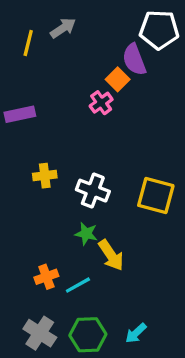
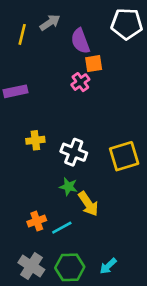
purple semicircle: (134, 60) -> (80, 41), moved
orange square: (118, 79) -> (94, 64), turned 36
yellow square: (156, 196) -> (124, 156), turned -32

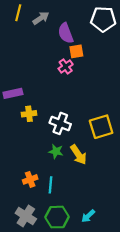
yellow line: (22, 34) -> (18, 13), moved
purple rectangle: (16, 91) -> (13, 93), moved
yellow arrow: (88, 204) -> (78, 155), moved
cyan line: (62, 228) -> (51, 185), turned -56

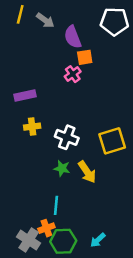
gray arrow: (41, 18) -> (45, 20), turned 70
purple rectangle: (13, 93) -> (25, 96), moved
orange cross: (30, 179) -> (46, 228), moved

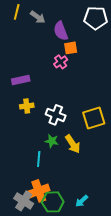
cyan line: (56, 205) -> (39, 159), moved
orange cross: (46, 228) -> (39, 191), size x1.5

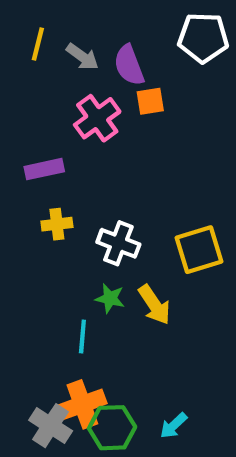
yellow line: (17, 12) -> (38, 44), moved
gray arrow: (38, 17) -> (82, 57), moved
pink cross: (61, 62) -> (97, 118), moved, size x1.5

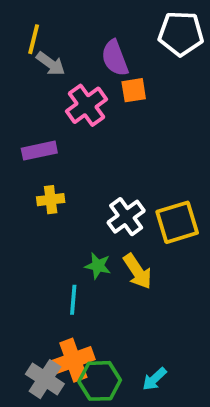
gray arrow: (82, 57) -> (51, 64), moved
white cross: (118, 243) -> (126, 217), moved, turned 33

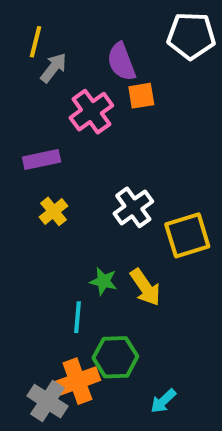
gray arrow: (51, 64) -> (54, 68), turned -88
yellow cross: (51, 200) -> (54, 211), turned -32
white cross: (126, 217) -> (133, 207), moved
green hexagon: (100, 381) -> (115, 357), moved

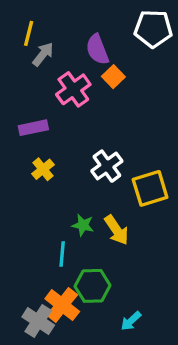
orange square: (141, 96) -> (113, 77), turned -35
orange cross: (77, 381) -> (62, 305), turned -32

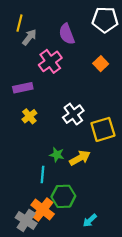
orange square: (113, 77) -> (101, 64), moved
yellow arrow: (116, 230) -> (80, 158), turned -85

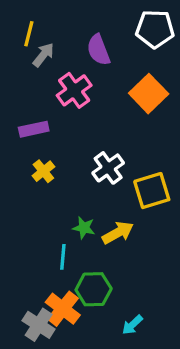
orange square: (101, 64) -> (149, 94), size x1.6

